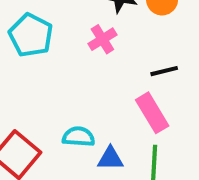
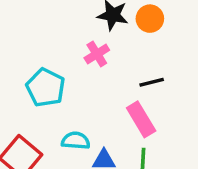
cyan pentagon: (31, 35) -> (46, 88), moved

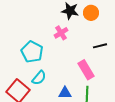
black line: (152, 82) -> (100, 46), moved
cyan semicircle: (76, 141) -> (39, 78), moved, turned 126

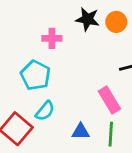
pink cross: (61, 33) -> (52, 38), moved, turned 32

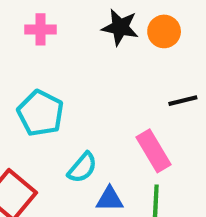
pink cross: (52, 38) -> (40, 29), moved
cyan semicircle: (45, 111) -> (82, 168), moved

